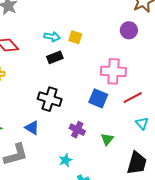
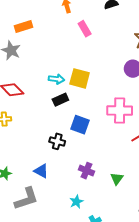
yellow square: (75, 37) -> (80, 78), size x1.5
blue square: (98, 98) -> (80, 125), moved
black cross: (50, 99) -> (57, 141), size x0.7

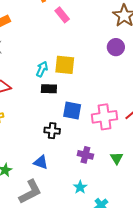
cyan arrow: (56, 79) -> (42, 69), turned -63
black rectangle: (60, 100) -> (49, 89), turned 35
pink cross: (120, 111) -> (105, 117), moved

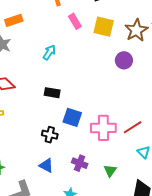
yellow square: (65, 65) -> (104, 27), moved
cyan arrow: (42, 69) -> (49, 52), moved
blue triangle: (41, 162) -> (46, 165), moved

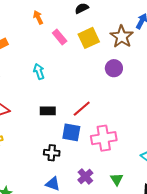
yellow square: (104, 27) -> (89, 38), turned -30
cyan arrow: (49, 52) -> (39, 71), turned -42
red line: (133, 127) -> (82, 109), moved
purple cross: (80, 163) -> (85, 176), turned 35

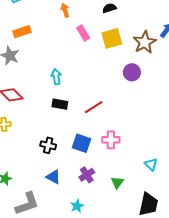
cyan arrow: (39, 71) -> (56, 77), moved
blue square: (71, 132) -> (82, 143), moved
pink cross: (104, 138) -> (111, 140), size x0.7
black cross: (52, 153) -> (48, 145), moved

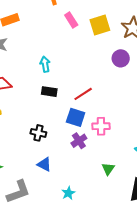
blue square: (82, 143) -> (76, 117), moved
purple cross: (87, 175) -> (79, 141), moved

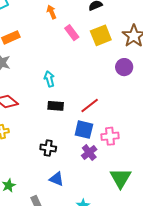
green triangle: (108, 169) -> (121, 178), size x1.6

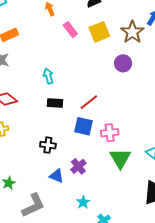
purple cross: (89, 152) -> (78, 166), moved
green triangle: (121, 178) -> (120, 158), moved

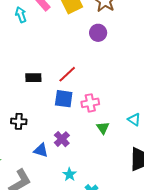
cyan arrow: (48, 76) -> (21, 15), moved
black cross: (48, 145) -> (19, 121), moved
green triangle: (120, 158) -> (103, 128), size x0.6

